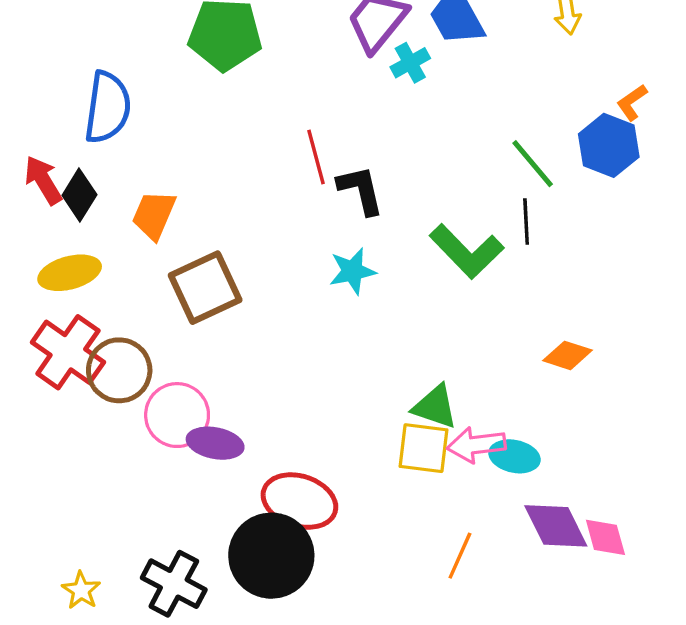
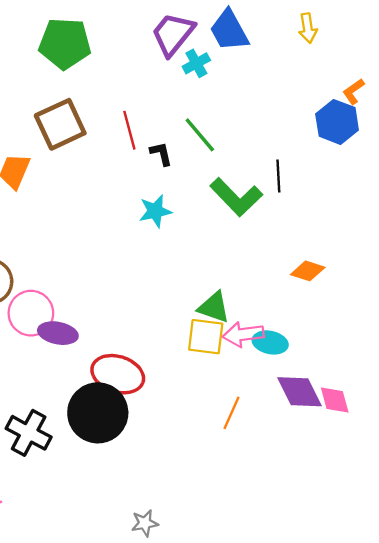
green line: (533, 164) -> (200, 135), moved
black L-shape: (361, 190) -> (161, 154), size x0.7
brown square: (205, 288) -> (60, 124), moved

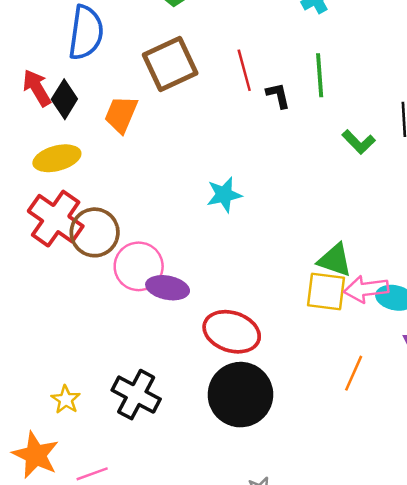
green line: (200, 135) -> (320, 75), turned 36
green L-shape: (236, 197) -> (359, 142), size x0.6
cyan star: (155, 211) -> (224, 195), moved
black circle: (98, 413) -> (240, 395), moved

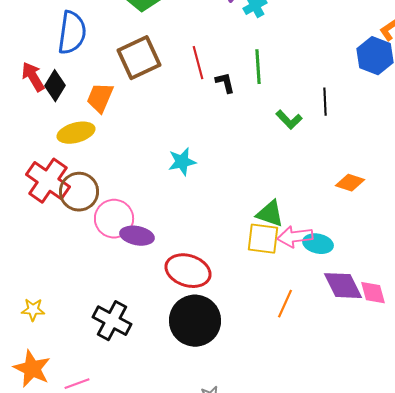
yellow ellipse: (57, 158) -> (76, 133), moved
yellow star: (66, 400) -> (33, 310), moved, turned -30

